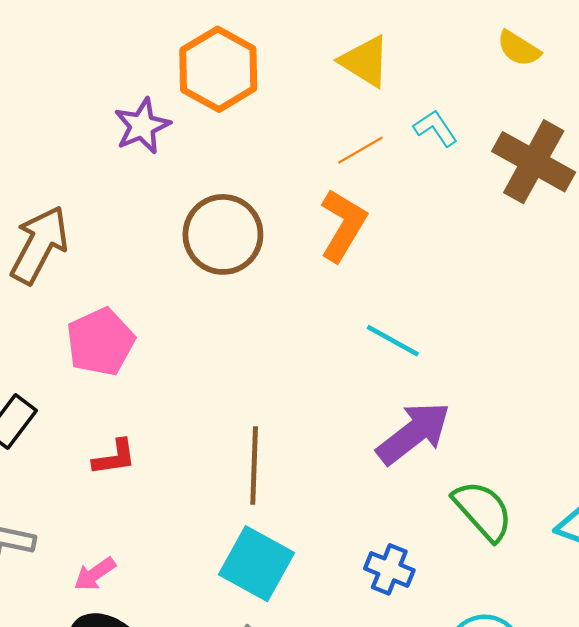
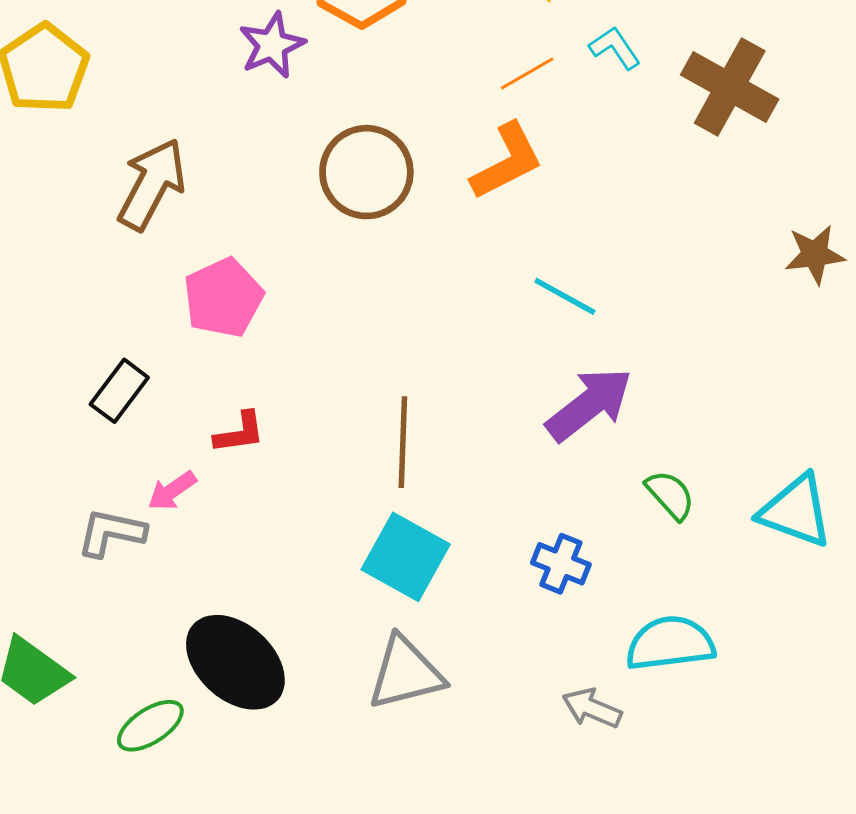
orange L-shape: (343, 225) -> (507, 161), turned 32
green semicircle: (483, 511) -> (670, 495), size x0.7
pink arrow: (95, 574) -> (172, 491), moved

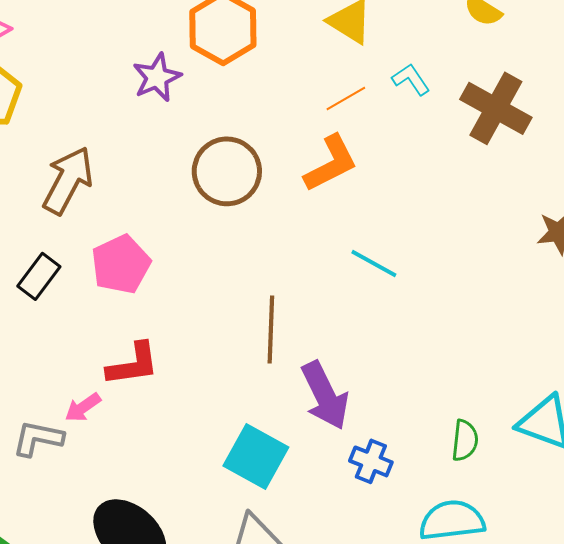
black rectangle: (119, 391) -> (39, 276), moved
purple arrow: (589, 404) -> (325, 395), moved, turned 102
red L-shape: (239, 433) -> (133, 364), size x1.4
brown line: (403, 442) -> (271, 329), moved
green semicircle: (670, 495) -> (465, 440), moved, turned 48

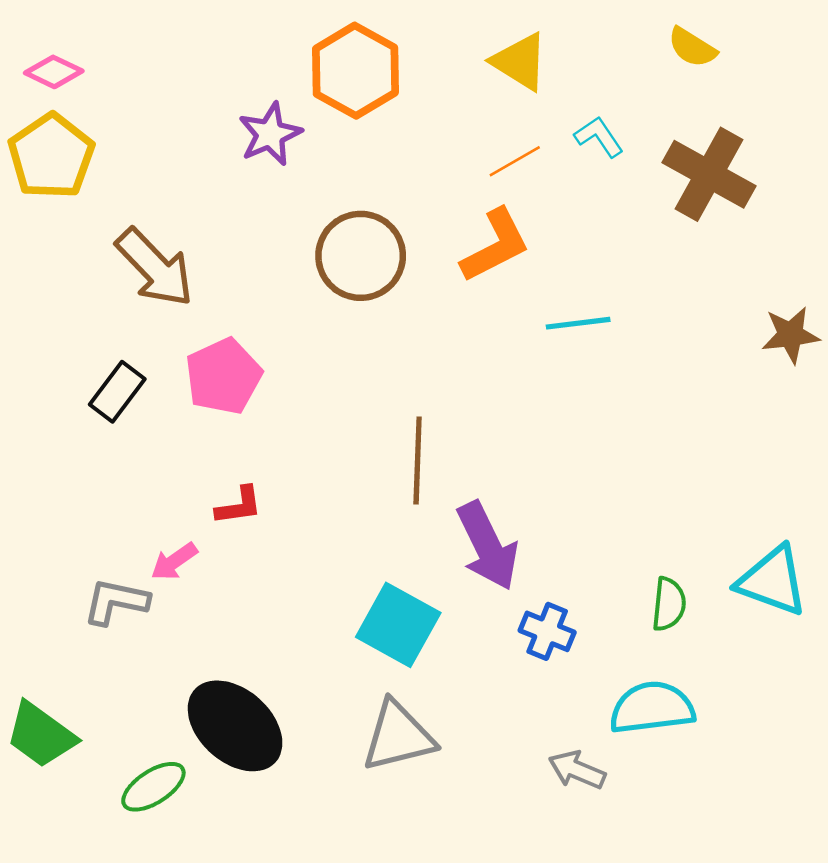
brown arrow: (68, 180) -> (155, 268), turned 108
cyan line: (374, 263) -> (578, 323), moved, turned -36
red L-shape: (133, 364) -> (239, 506), size x0.7

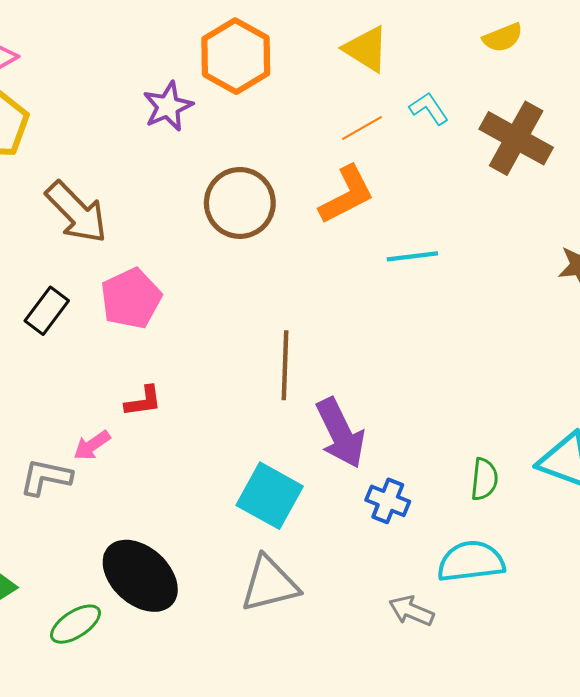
yellow semicircle: (692, 47) -> (503, 38), turned -54

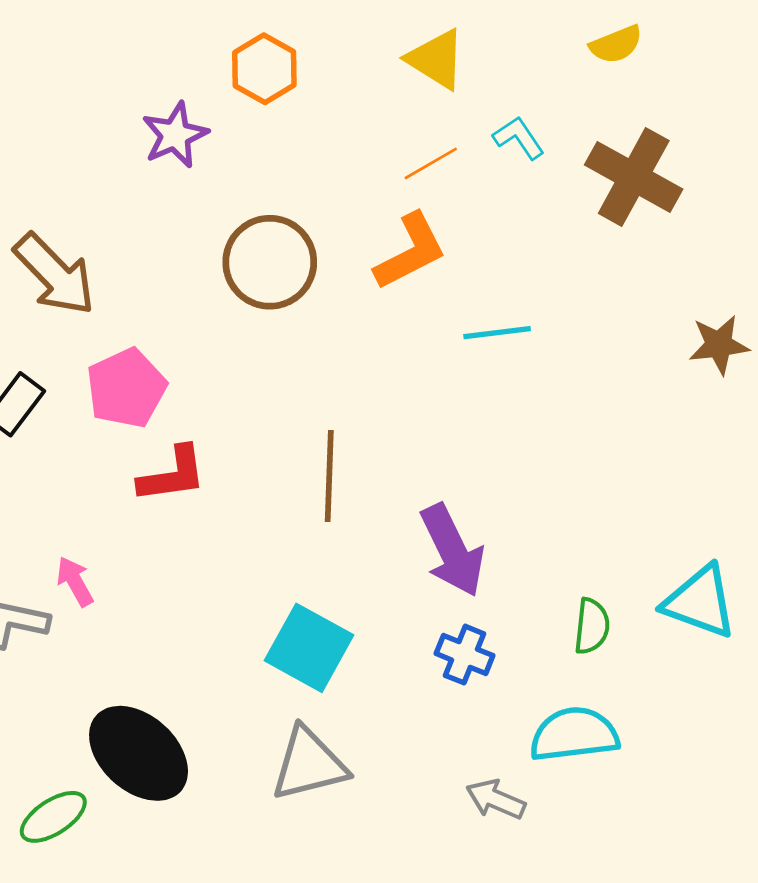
orange hexagon: (236, 56) -> (264, 69), size x0.7
red L-shape: (143, 401) -> (172, 475), moved, size x1.4
purple arrow: (340, 433) -> (452, 550), moved
pink arrow: (92, 445) -> (75, 581), turned 96

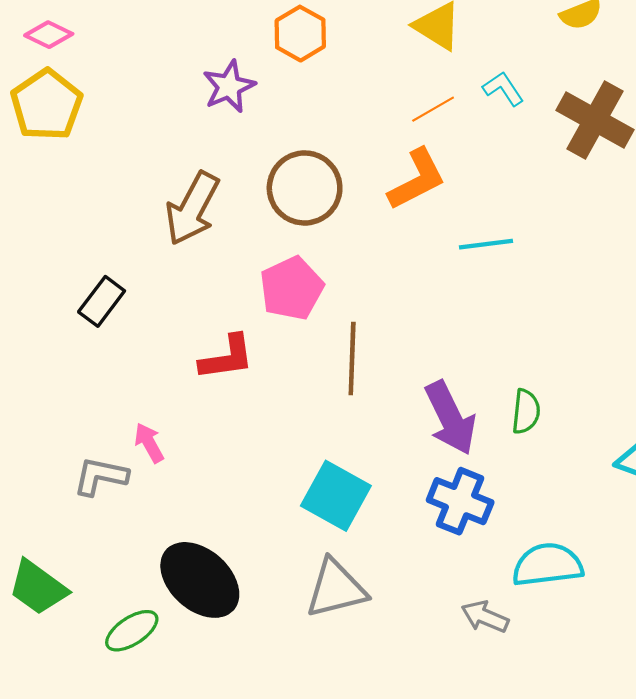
brown arrow: (55, 274) -> (192, 209), moved, turned 72
pink pentagon: (126, 388) -> (292, 288), moved
green semicircle: (592, 626) -> (526, 412), moved
blue cross: (465, 655) -> (460, 501), size x1.4

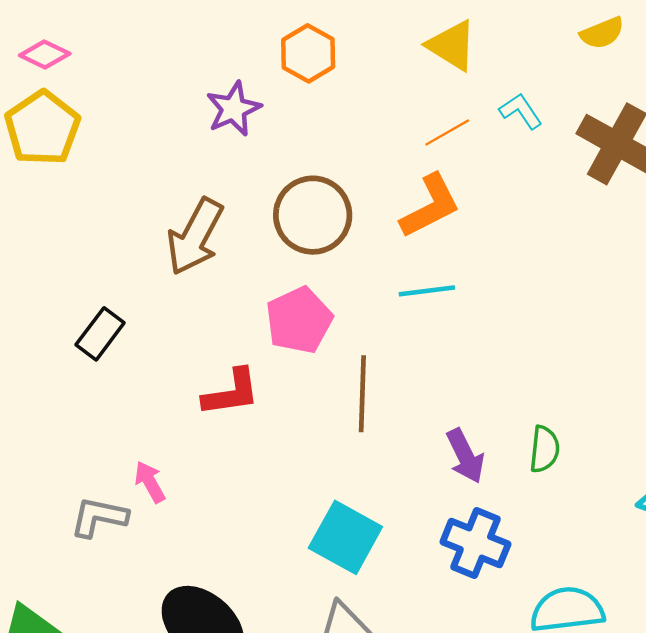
cyan line: (486, 244) -> (427, 291), moved
purple arrow: (450, 418) -> (465, 456), size x0.7

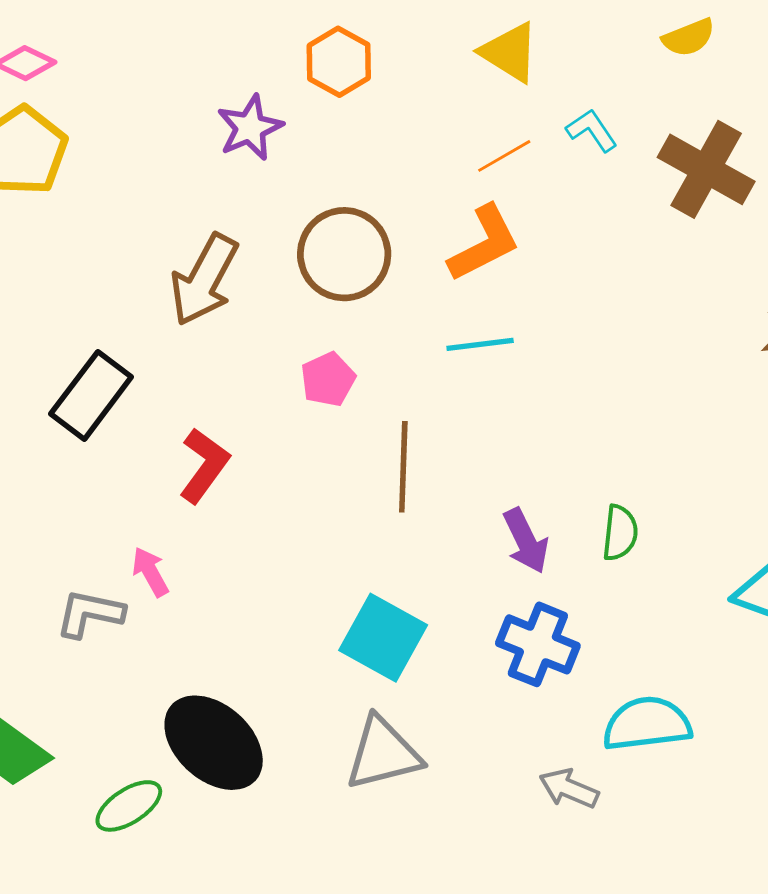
pink pentagon: (299, 320) -> (328, 379), size x0.7
black rectangle: (100, 334) -> (91, 395), size x1.4
red L-shape: (231, 393) -> (204, 465), moved, turned -46

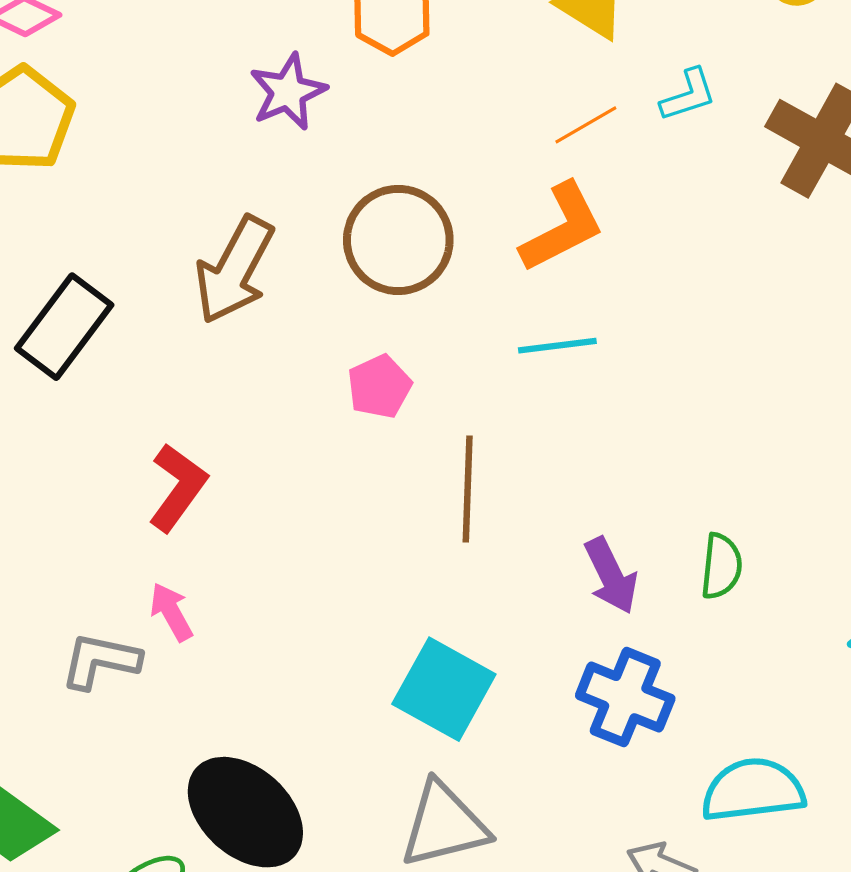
cyan L-shape: (592, 130) -> (688, 95), turned 106
black rectangle: (91, 395) -> (64, 327), moved
red L-shape: (204, 465) -> (178, 487), moved

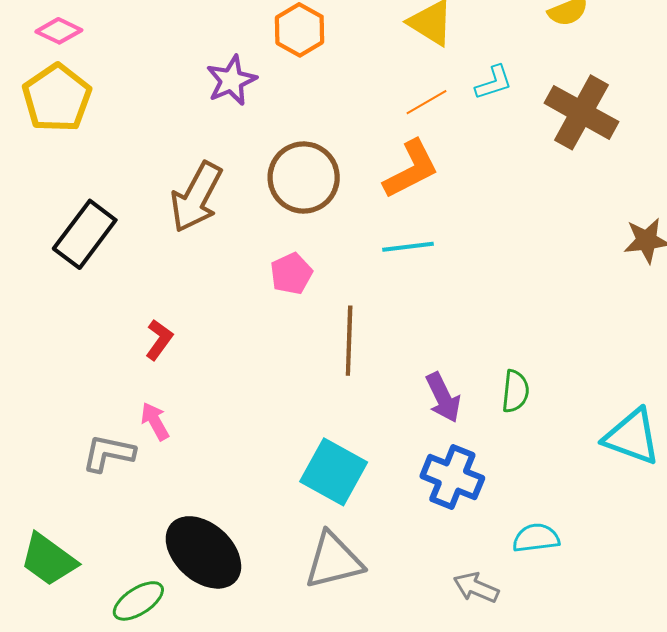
red L-shape: (178, 487) -> (159, 340), size x0.7
cyan semicircle: (753, 790) -> (536, 538), size x0.7

